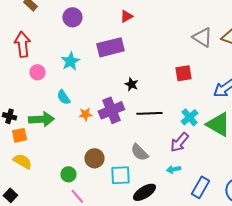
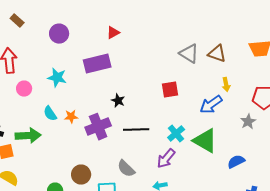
cyan star: (70, 61) -> (57, 78), turned -30
orange star: (85, 114) -> (71, 117), moved

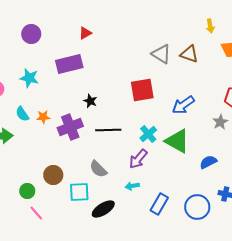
yellow arrow: (226, 85) -> (210, 26), moved
red square: (170, 90) -> (142, 90), size x1.4

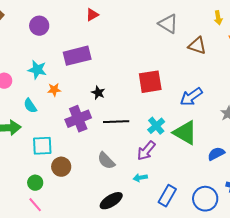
red triangle: (85, 33) -> (92, 15), moved
gray triangle: (161, 54) -> (168, 24), moved
orange star: (43, 117) -> (54, 90), moved
cyan square: (79, 192) -> (42, 146), moved
pink line: (36, 213) -> (35, 205), moved

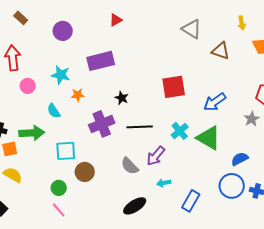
purple arrow: (146, 151) -> (156, 156), moved
blue circle: (205, 199) -> (232, 186), moved

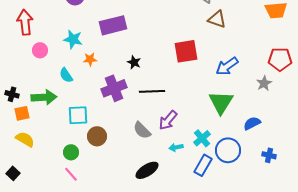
brown triangle: (221, 51) -> (217, 19), moved
cyan cross: (180, 131) -> (202, 138), moved
green triangle: (209, 138) -> (221, 102), turned 32
blue circle: (232, 186) -> (228, 150), moved

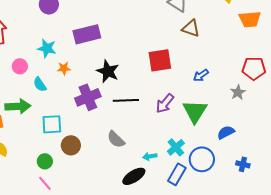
pink circle: (40, 50) -> (20, 66), moved
black star: (134, 62) -> (108, 71), size x1.6
blue arrow: (227, 66) -> (201, 75), size x0.7
purple arrow: (168, 120) -> (165, 103), moved
black ellipse: (147, 170) -> (134, 176), moved

